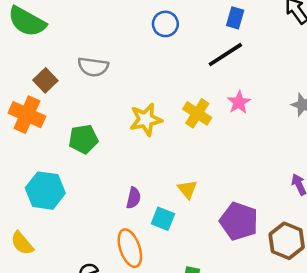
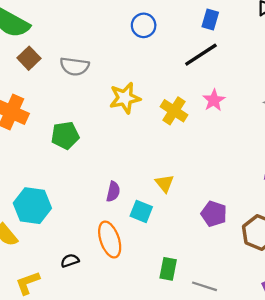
brown square: (45, 80) -> (29, 58), moved
yellow star: (146, 120) -> (125, 98), moved
cyan hexagon: (45, 191) -> (32, 206), moved
purple pentagon: (239, 221) -> (214, 214), size x0.7

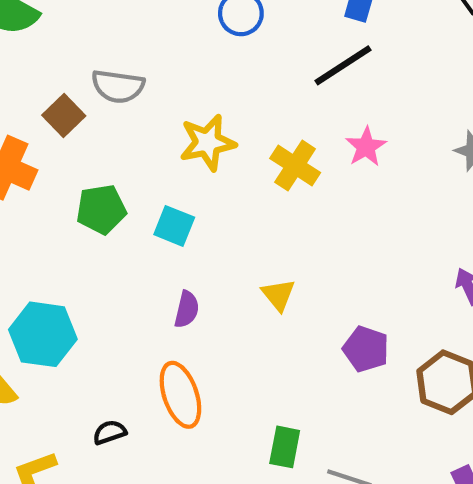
brown square: (29, 58) -> (64, 115), moved
cyan square: (141, 211) -> (174, 226), moved

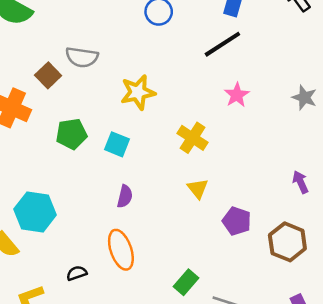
yellow cross: (295, 165) -> (192, 138), moved
yellow triangle: (278, 295) -> (198, 189), moved
green rectangle: (285, 447) -> (186, 282), turned 30

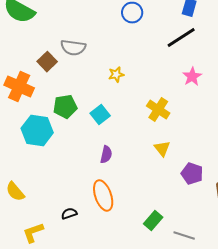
yellow star: (138, 92) -> (116, 75), size x0.6
cyan square: (117, 144) -> (100, 115), turned 30
cyan hexagon: (35, 212) -> (37, 131), moved

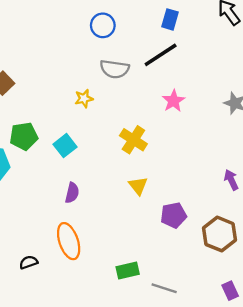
gray semicircle: (73, 48) -> (115, 69), moved
purple pentagon: (192, 174) -> (174, 215), turned -30
green rectangle: (153, 221) -> (128, 271), turned 36

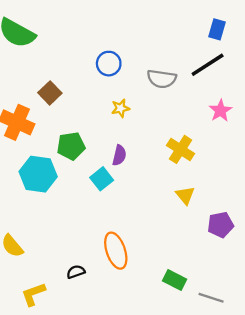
blue circle: (103, 25) -> (109, 64), moved
yellow star: (84, 98) -> (120, 108), moved
cyan square: (65, 146) -> (102, 179), moved
purple semicircle: (72, 193) -> (119, 155), moved
green rectangle: (128, 271) -> (175, 280), turned 40

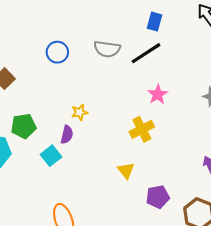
gray semicircle: (162, 79) -> (107, 49), moved
yellow star: (120, 108) -> (80, 112), moved
yellow cross: (180, 149) -> (142, 129), moved, turned 30

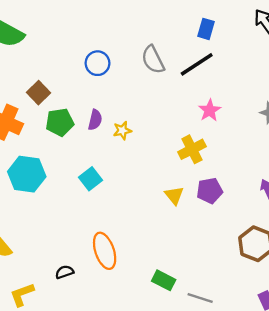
gray semicircle: (107, 49) -> (153, 60), turned 55
green pentagon: (24, 126) -> (60, 122), moved
purple semicircle: (67, 135) -> (95, 120), moved
purple pentagon: (158, 197) -> (210, 191), moved

